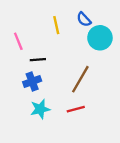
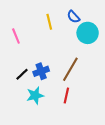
black line: (38, 60) -> (22, 74), moved, turned -40
blue cross: (32, 81) -> (41, 71), moved
red line: (76, 109) -> (66, 95), turned -63

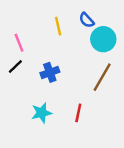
brown line: (70, 69) -> (102, 77), moved
blue cross: (41, 71) -> (50, 72), moved
black line: (22, 74) -> (15, 66), moved

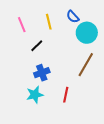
pink line: (19, 43) -> (22, 25), moved
black line: (15, 66) -> (37, 46), moved
blue cross: (50, 72) -> (42, 73), moved

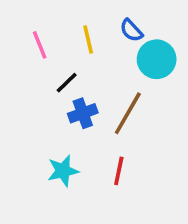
brown line: (86, 65) -> (128, 113), moved
blue cross: (42, 73) -> (83, 113), moved

